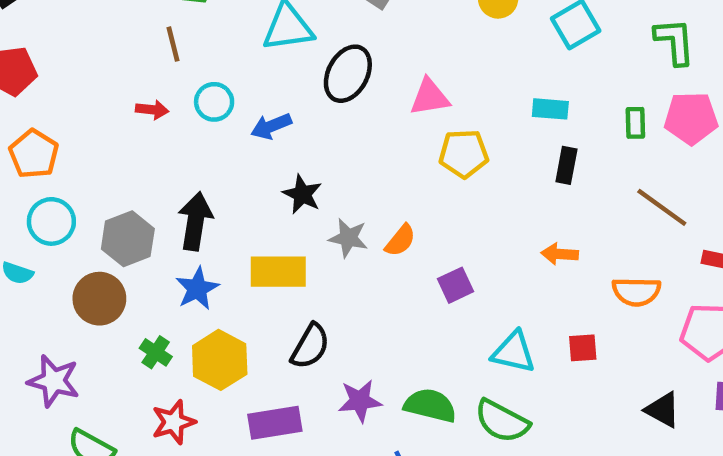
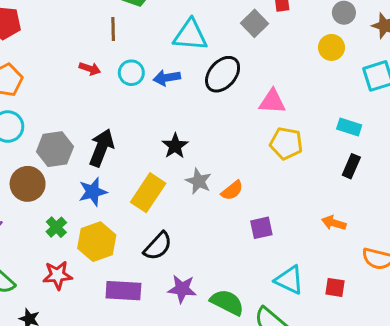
blue arrow: (271, 126) -> (167, 78), moved
yellow rectangle: (278, 272) -> (148, 193), turned -69

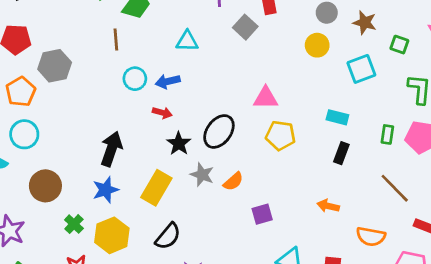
cyan triangle: (190, 35) -> (187, 41), size x0.7
red arrow: (90, 69) -> (162, 113), moved
black ellipse: (223, 74) -> (219, 132), moved
gray hexagon: (55, 149) -> (55, 66), moved

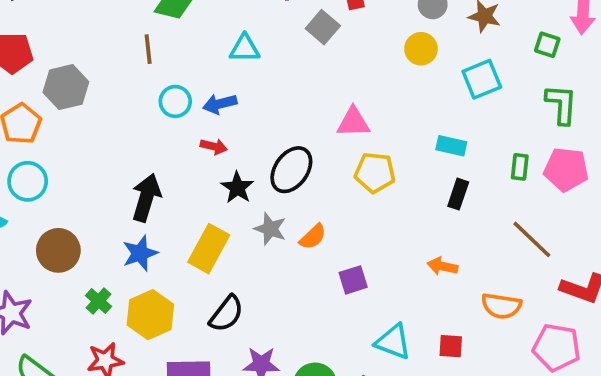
green square: (399, 45) -> (547, 45), moved

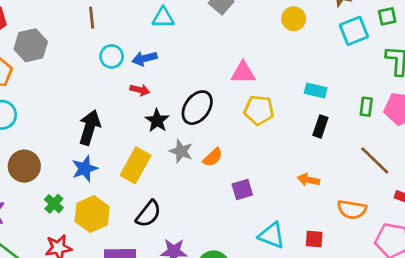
green square: (547, 45) -> (387, 16), turned -30
cyan square: (482, 79) -> (354, 31), moved

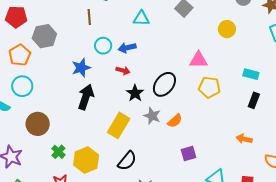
yellow circle: (294, 19) -> (227, 29), moved
blue star: (85, 169) -> (81, 68), moved
purple square: (242, 189) -> (188, 153), moved

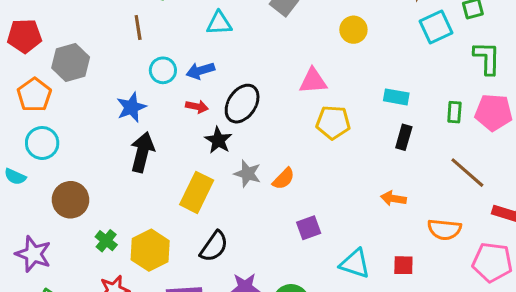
black ellipse: (164, 84) -> (242, 104), moved

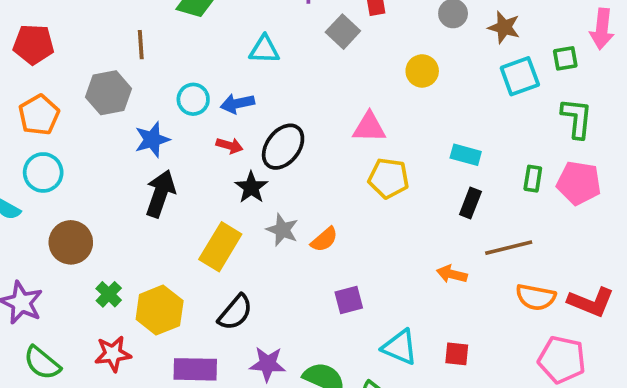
brown line: (138, 27) -> (141, 45), moved
gray hexagon: (71, 62) -> (108, 93), moved
brown line: (467, 173) -> (509, 248), moved, turned -60
orange semicircle: (444, 229) -> (536, 297), moved

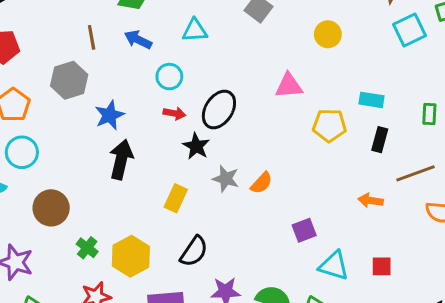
cyan circle: (193, 99) -> (169, 77), moved
blue arrow: (237, 103) -> (138, 40), moved, turned 44
yellow pentagon: (389, 178) -> (330, 125), moved
yellow rectangle: (220, 247) -> (176, 198), size x0.7
purple square: (349, 300) -> (304, 230), moved

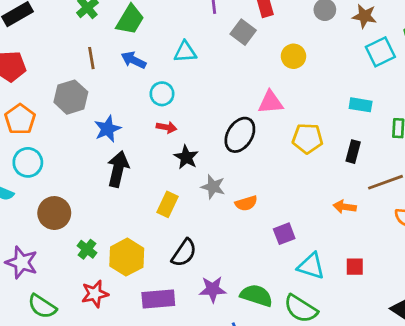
yellow circle: (328, 34) -> (293, 56), moved
cyan rectangle: (371, 100) -> (361, 105), moved
black ellipse: (219, 109) -> (240, 135), moved
orange semicircle: (261, 183) -> (246, 203), moved, turned 30

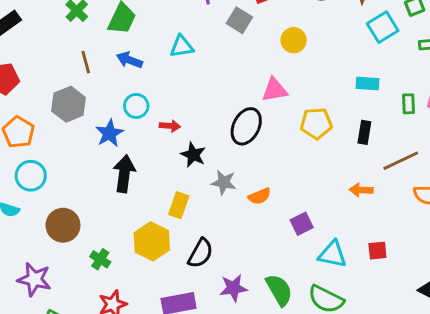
cyan circle: (162, 94) -> (136, 106), moved
yellow hexagon: (127, 257) -> (152, 241), moved
green semicircle: (256, 295) -> (279, 290), turned 48

